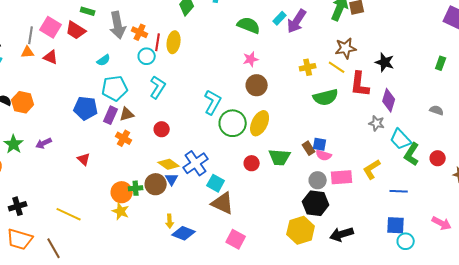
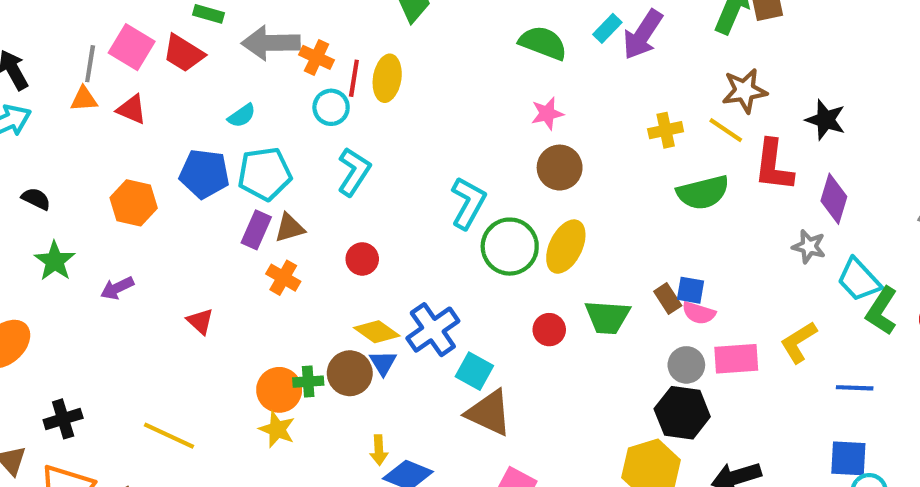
gray arrow: (118, 25) -> (271, 43), turned 100
orange hexagon: (23, 102) -> (134, 203), moved
blue pentagon: (86, 108) -> (204, 174), moved
green star: (14, 144) -> (55, 261), moved

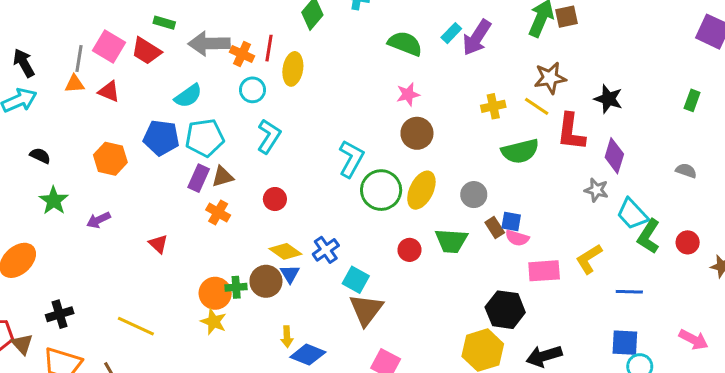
red line: (354, 78) -> (269, 48), moved
cyan semicircle: (242, 116) -> (188, 96), size x1.4
blue cross: (433, 330) -> (326, 250), size x0.7
gray circle: (686, 365) -> (474, 195), moved
brown triangle: (489, 413) -> (366, 310), turned 42

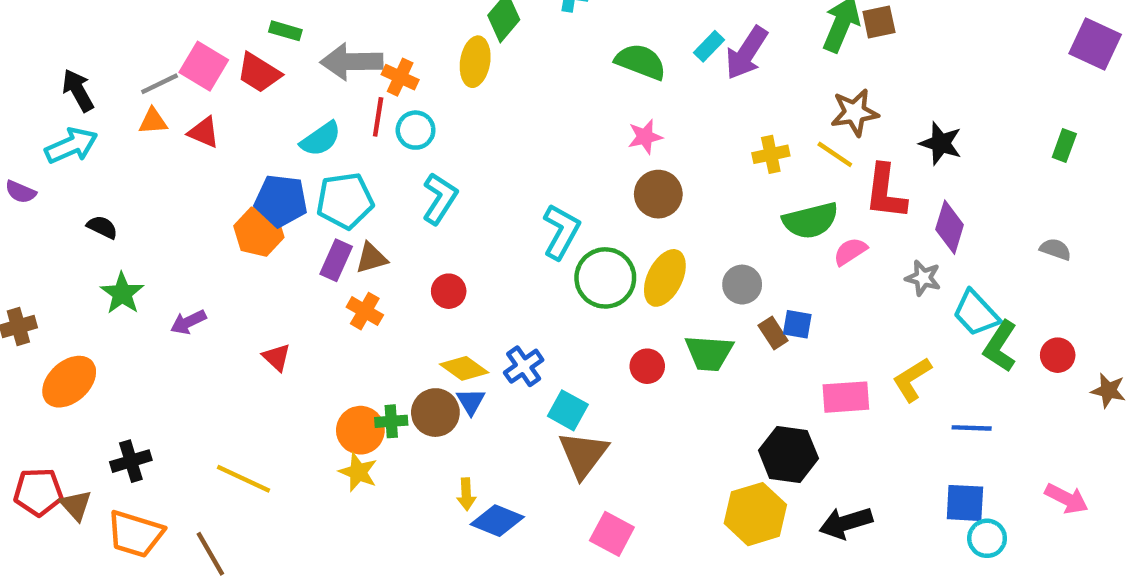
red line: (269, 48) -> (378, 117), moved
gray line: (79, 58) -> (160, 84), turned 55
yellow ellipse: (293, 69) -> (475, 62), moved
orange hexagon: (110, 159) -> (259, 232), moved
pink semicircle: (517, 238) -> (850, 251), moved, turned 130

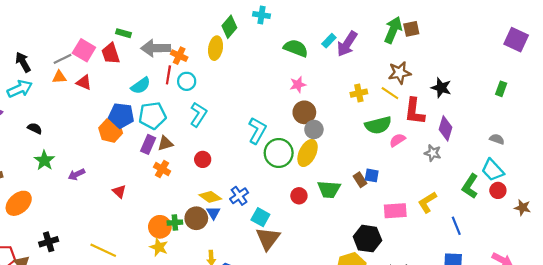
red trapezoid: (259, 73) -> (111, 53), turned 40
gray circle: (742, 285) -> (314, 129), moved
cyan trapezoid: (976, 313) -> (493, 170), moved
blue line: (972, 428) -> (456, 226), turned 66

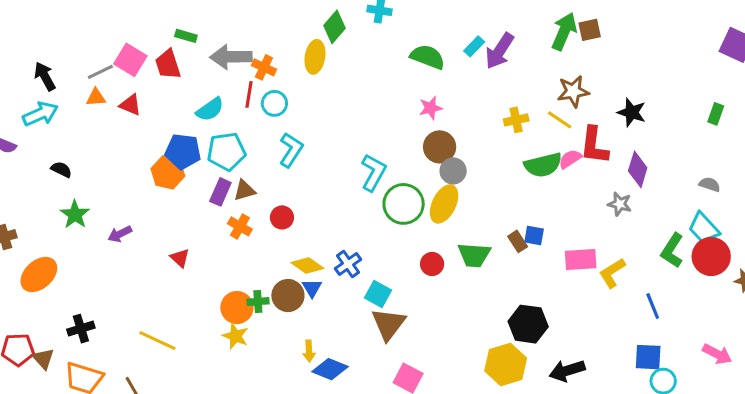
pink semicircle: (397, 140) -> (570, 159), moved
red circle: (203, 159) -> (282, 217), moved
red circle: (498, 190) -> (711, 256), size x1.6
pink rectangle: (395, 211) -> (581, 259), moved

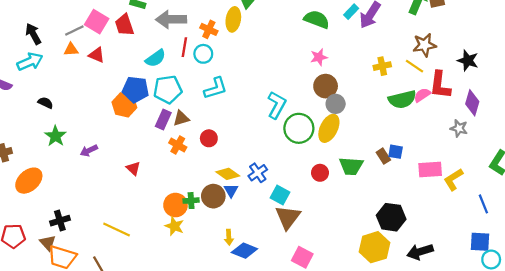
orange cross: (264, 67) -> (209, 29), moved
cyan L-shape: (291, 150) -> (216, 88), turned 40
brown triangle: (43, 359) -> (48, 243), moved

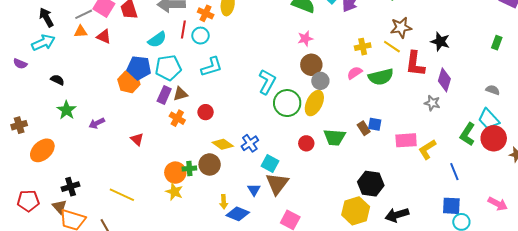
pink semicircle: (422, 95) -> (355, 73), moved
blue triangle: (231, 191) -> (254, 190), moved

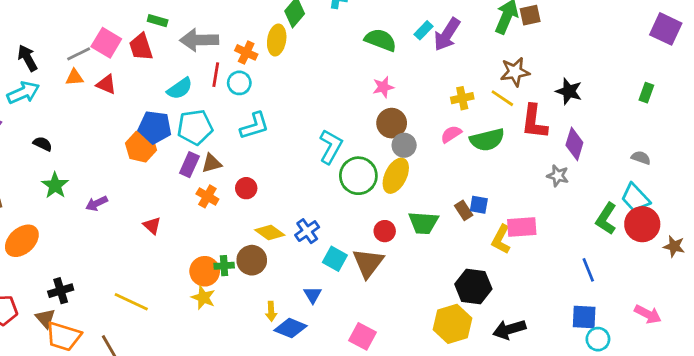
yellow L-shape: (427, 149) -> (501, 239), moved, turned -30
brown triangle: (277, 184) -> (368, 263), moved

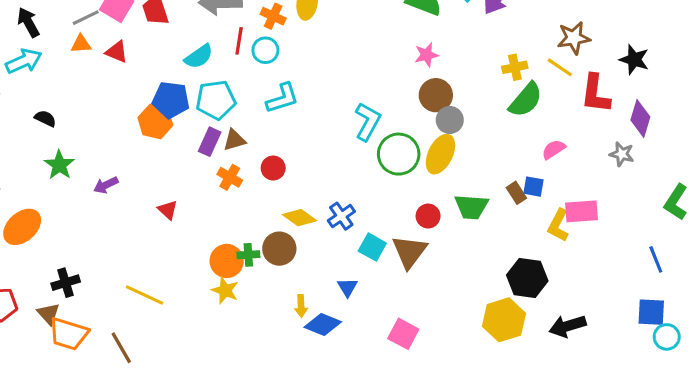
pink semicircle: (451, 134) -> (554, 149), moved
green semicircle: (487, 140) -> (526, 100), moved, turned -36

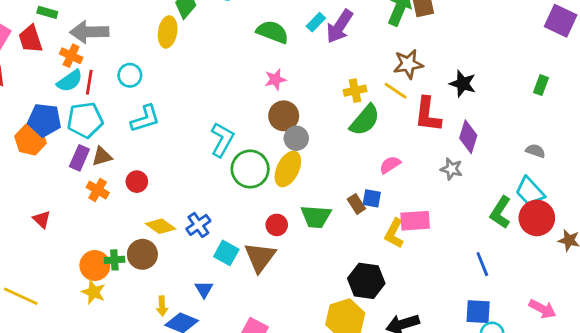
orange cross: (273, 16) -> (71, 56), moved
red line: (239, 41) -> (89, 82), moved

